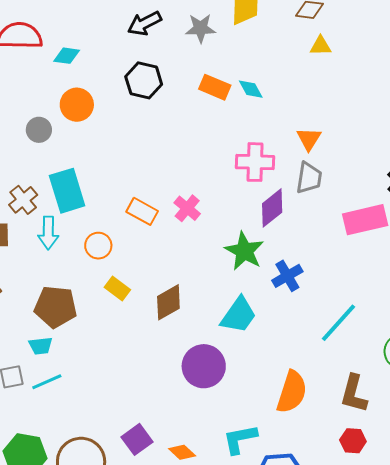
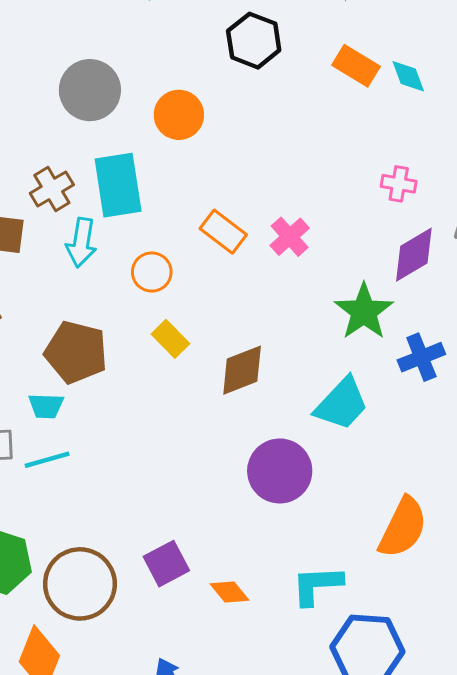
orange circle: (77, 105) -> (179, 115), moved
gray circle: (39, 130) -> (90, 90), size x1.6
pink cross: (255, 162) -> (399, 184), size x0.6

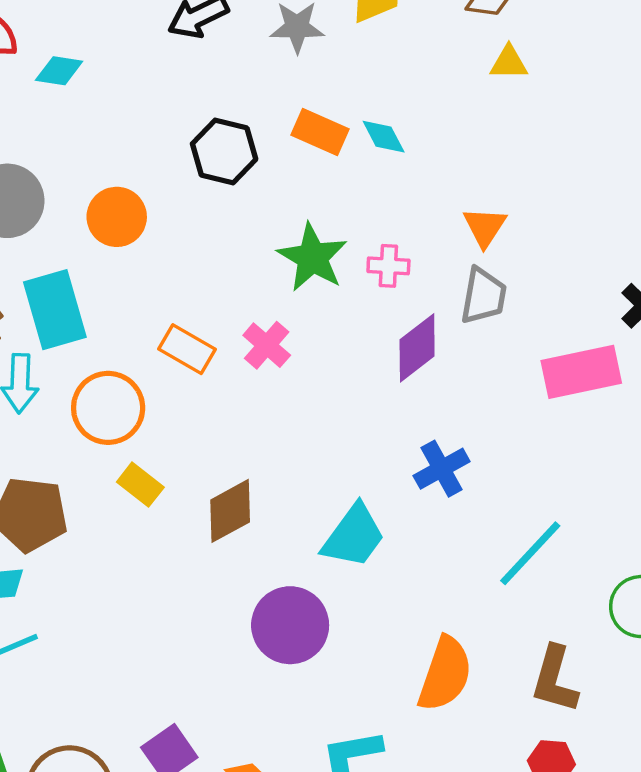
black hexagon: (254, 41) -> (224, 152), moved
orange circle: (152, 272) -> (108, 408), size x1.5
green star: (364, 312) -> (312, 257), moved

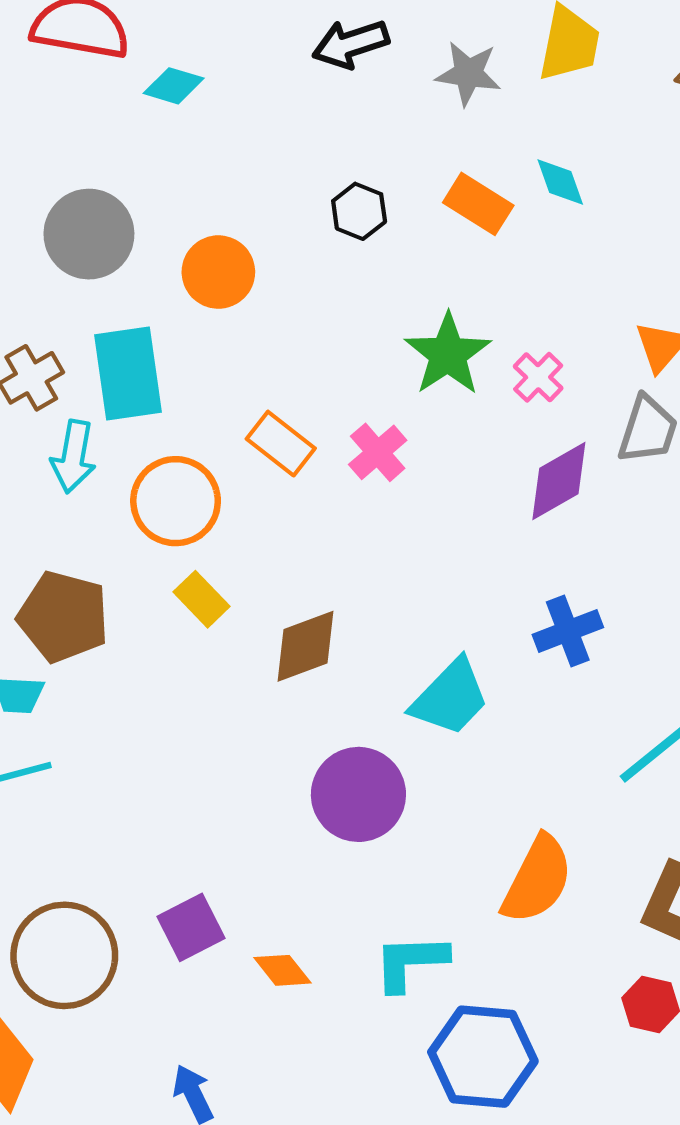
cyan diamond: (384, 137) -> (560, 182), moved
black hexagon: (224, 152) -> (359, 211), size x0.7
pink cross: (388, 266) -> (538, 377), turned 33

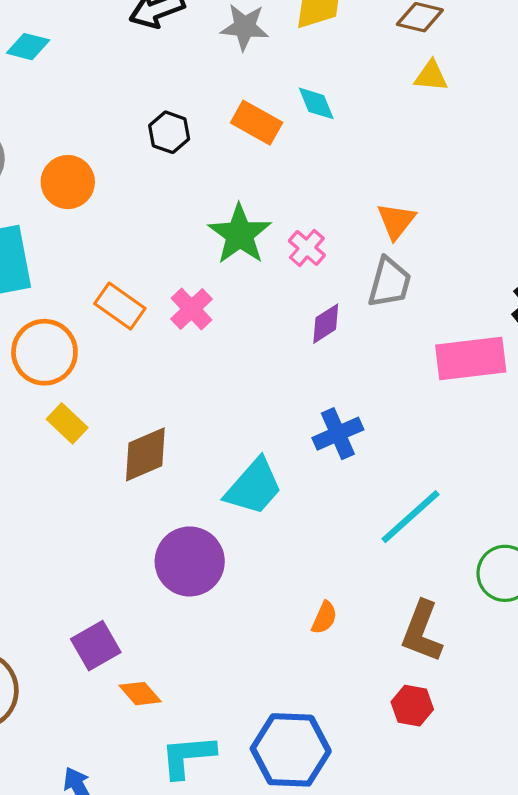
purple diamond: (559, 481) -> (326, 324), size x0.7
orange semicircle: (537, 880) -> (324, 618), size x0.5
purple square: (191, 927) -> (96, 646), moved
cyan L-shape: (411, 962) -> (188, 756), moved

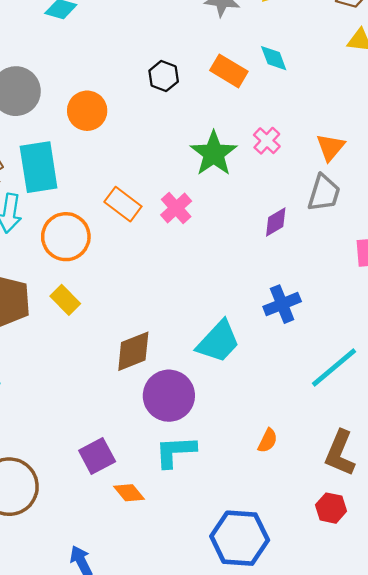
pink cross: (307, 248) -> (267, 141), moved
yellow rectangle: (67, 423) -> (65, 300), moved
brown diamond: (145, 454) -> (133, 351), moved
cyan L-shape: (188, 756) -> (175, 451), moved

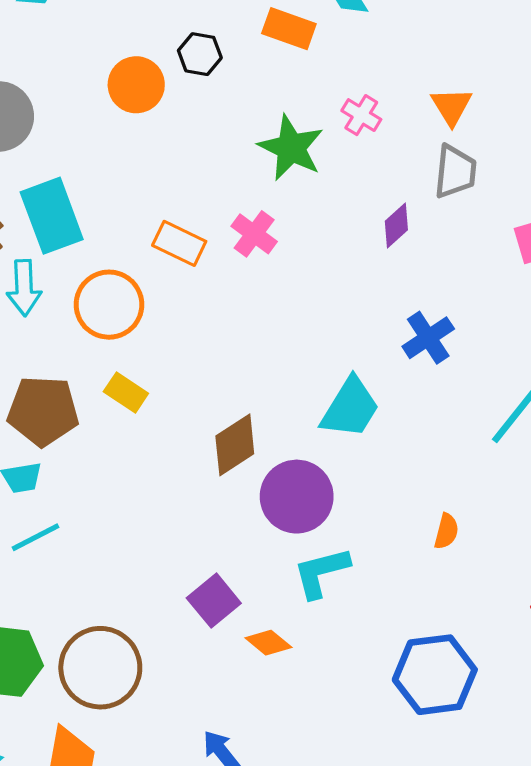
orange circle: (87, 111) -> (136, 85), moved

